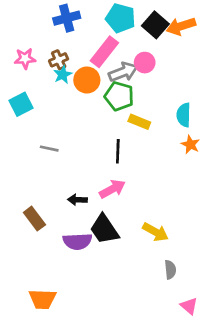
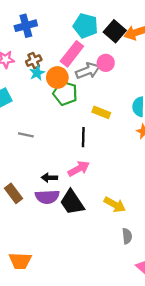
blue cross: (67, 18) -> (26, 26), moved
green pentagon: (119, 96) -> (65, 93), moved
purple semicircle: (77, 241) -> (47, 197), moved

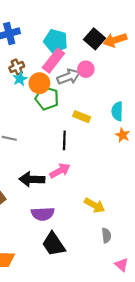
cyan pentagon: (85, 26) -> (56, 41), moved
black arrow: (49, 178) -> (32, 179), size x1.6
purple semicircle: (47, 197) -> (43, 214), moved
black trapezoid: (72, 202) -> (53, 244), moved

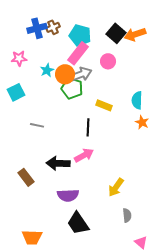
brown cross: (17, 67) -> (53, 27), moved
gray arrow: (69, 77) -> (81, 74), moved
yellow arrow: (95, 205) -> (116, 187), turned 96

